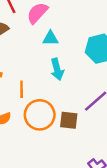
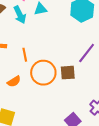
cyan arrow: (57, 69) -> (20, 15), moved

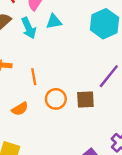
orange circle: (43, 73) -> (56, 99), size x0.7

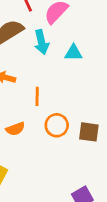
cyan triangle: (54, 22) -> (73, 53), moved

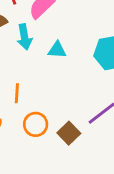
brown square: (89, 132) -> (69, 133), turned 35

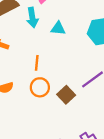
orange line: (17, 93) -> (37, 63), moved

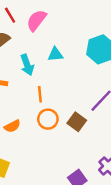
cyan arrow: (32, 18) -> (27, 65), moved

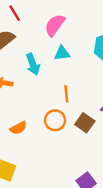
pink semicircle: (36, 20) -> (55, 25), moved
orange line: (40, 94) -> (66, 94), moved

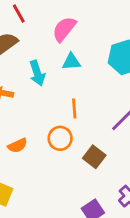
brown square: (85, 123) -> (94, 157), moved

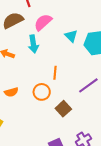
pink semicircle: (64, 29) -> (43, 22), moved
cyan triangle: (71, 62) -> (71, 36), moved, turned 40

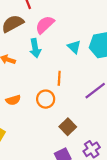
cyan triangle: (71, 36) -> (74, 47), moved
brown square: (63, 109) -> (68, 127), moved

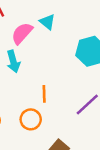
cyan triangle: (74, 47) -> (47, 22), moved

